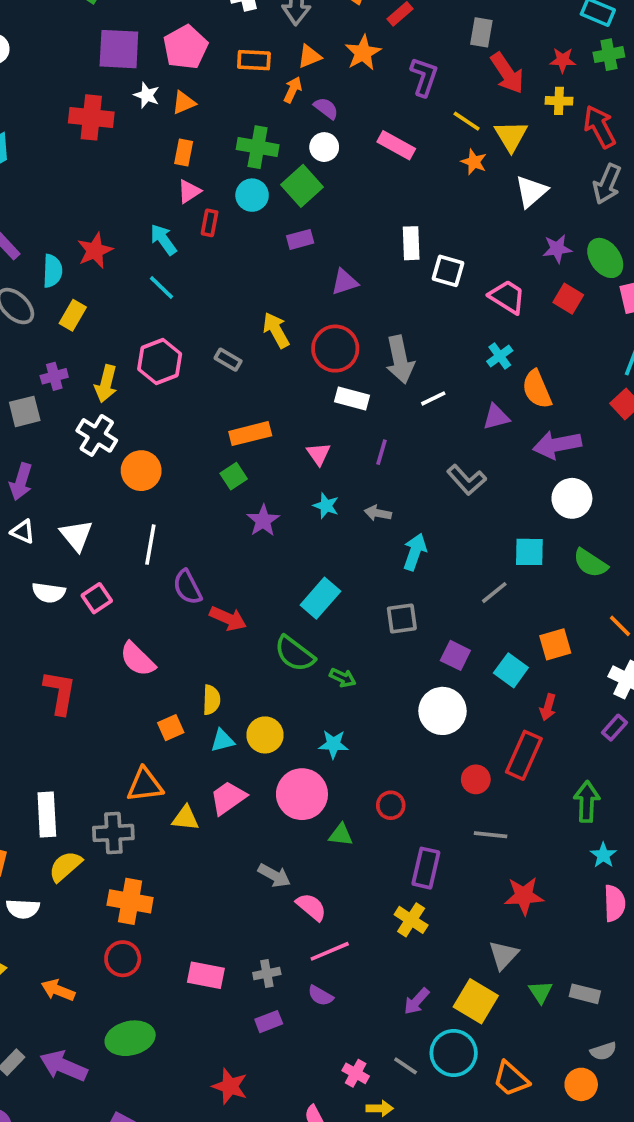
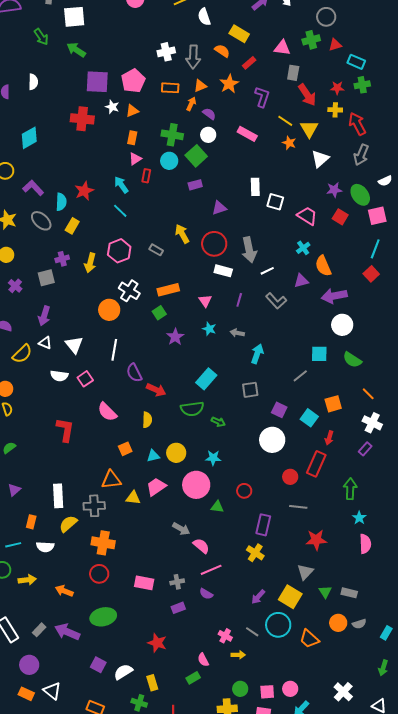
white cross: (97, 435) -> (129, 291), moved
gray L-shape: (467, 480) -> (276, 301), moved
green semicircle: (295, 654) -> (192, 409), turned -45
yellow semicircle: (211, 700) -> (147, 420), moved
orange circle: (581, 1084) -> (338, 623), moved

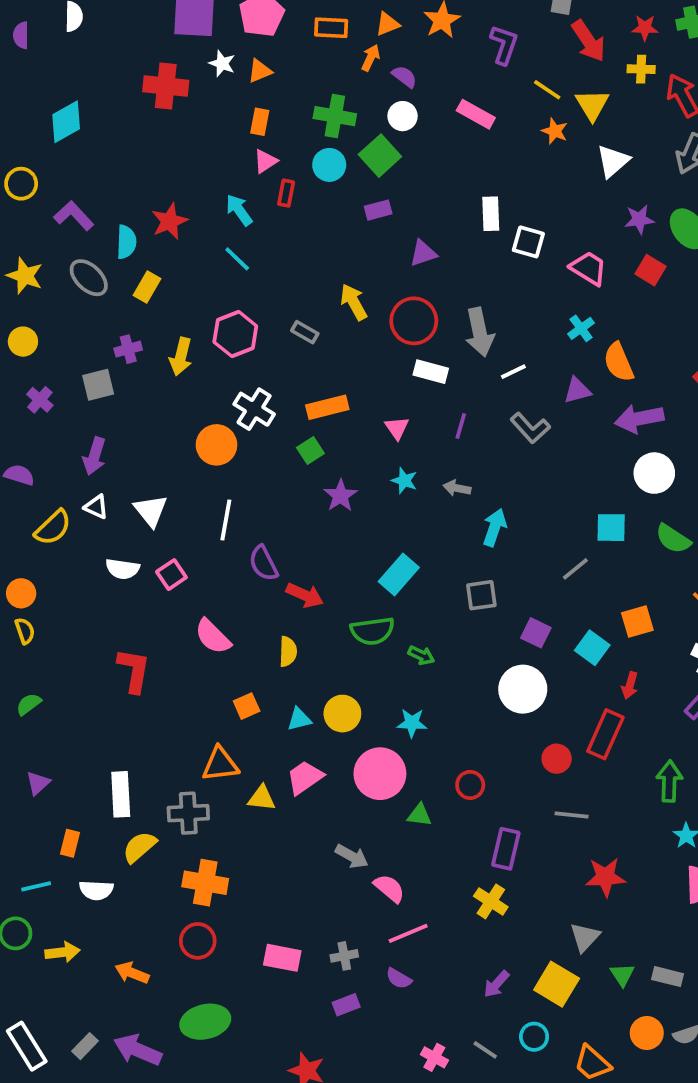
cyan circle: (278, 625) -> (534, 1037), size x0.6

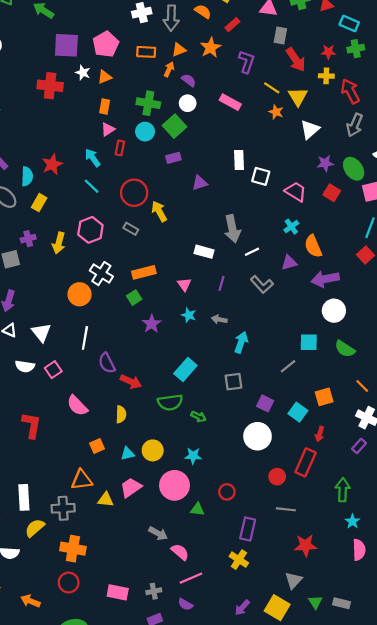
red circle: (414, 321) -> (134, 193), moved

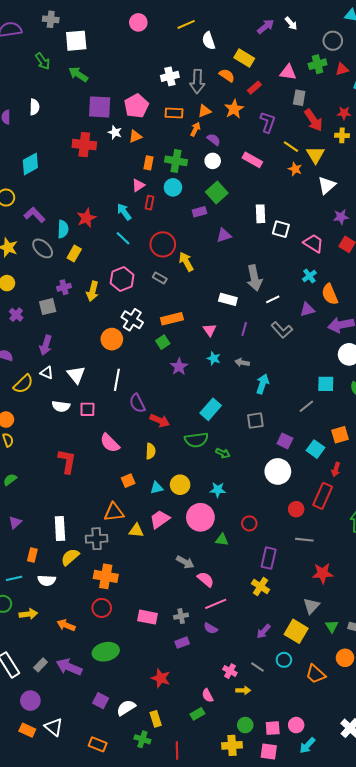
orange rectangle: (105, 106) -> (148, 163), moved
green square: (175, 126) -> (217, 192), moved
pink square: (53, 370) -> (87, 409), turned 35

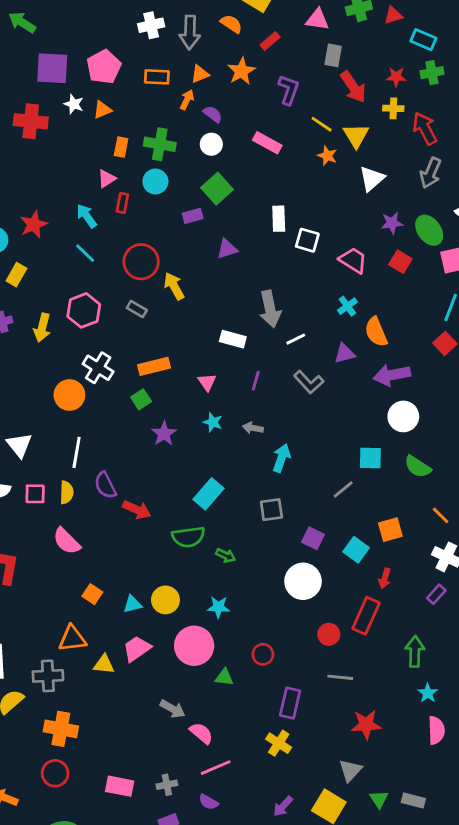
yellow semicircle: (151, 451) -> (67, 492), moved
orange square: (128, 481) -> (92, 594), turned -32

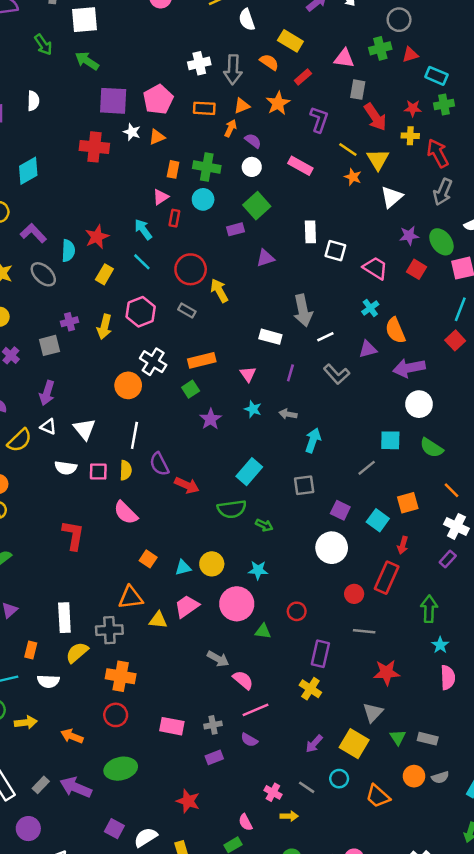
yellow rectangle: (16, 275) -> (104, 274), moved

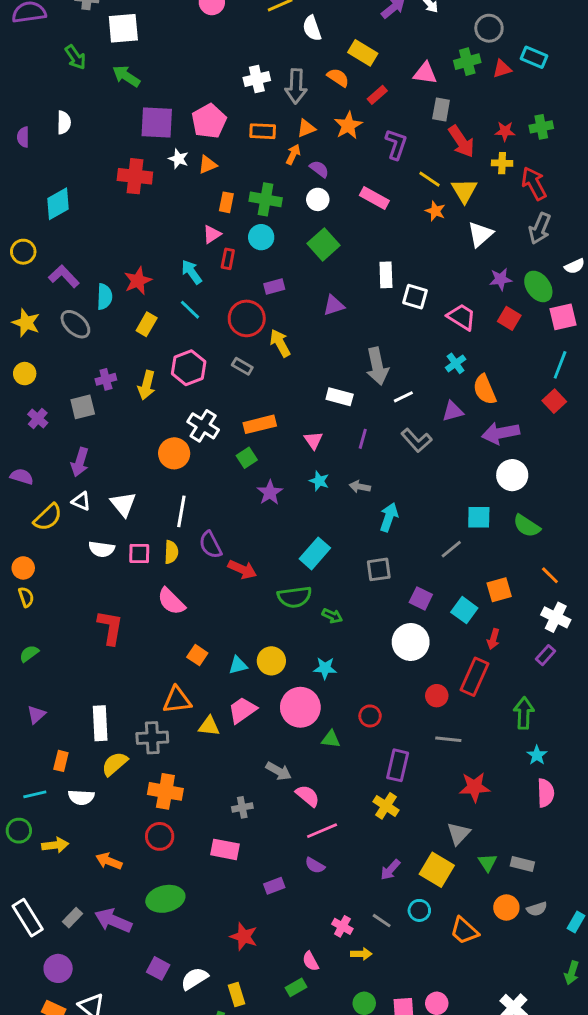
cyan rectangle: (436, 76) -> (534, 57), moved
purple rectangle: (236, 229) -> (274, 286), moved
gray cross: (213, 725) -> (242, 807), moved

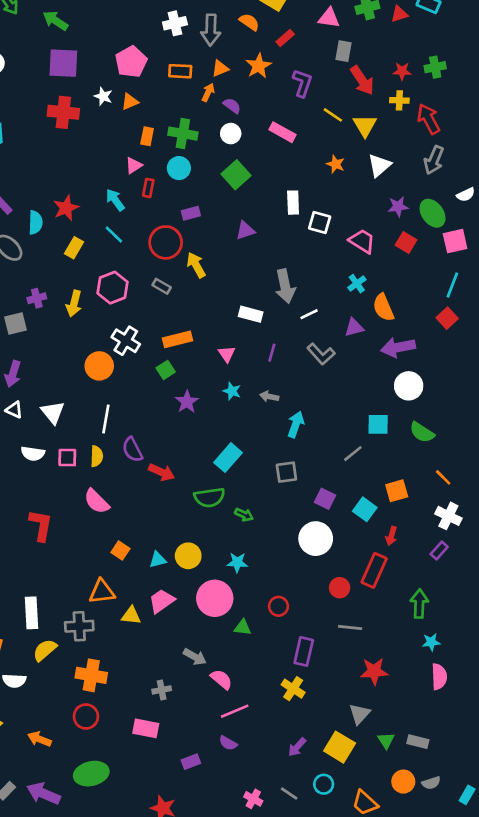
purple square: (157, 123) -> (63, 63), moved
orange star: (435, 211) -> (336, 164), moved
cyan star: (537, 755) -> (431, 642), turned 30

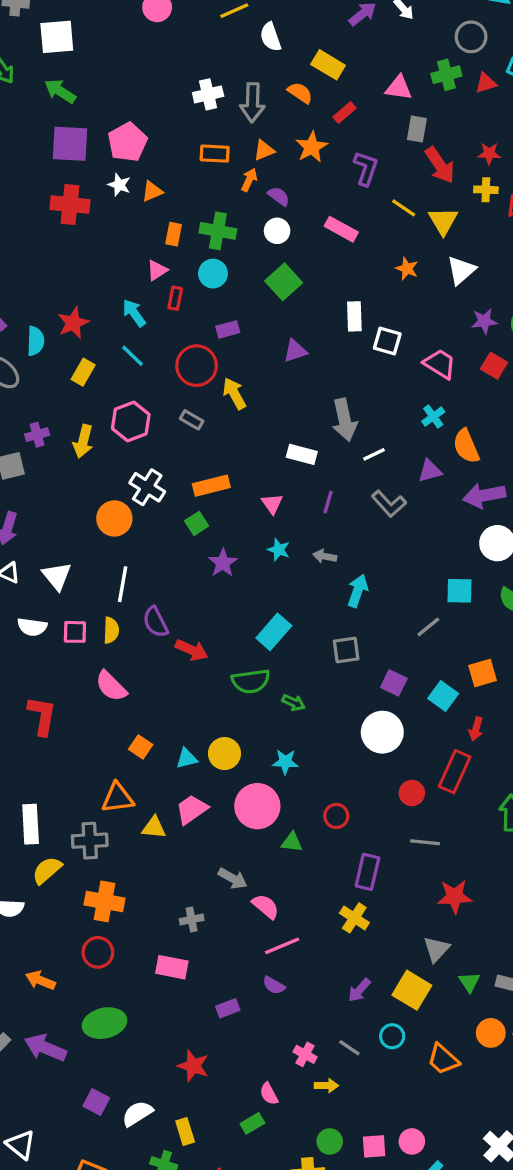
pink pentagon: (131, 62) -> (128, 142), moved

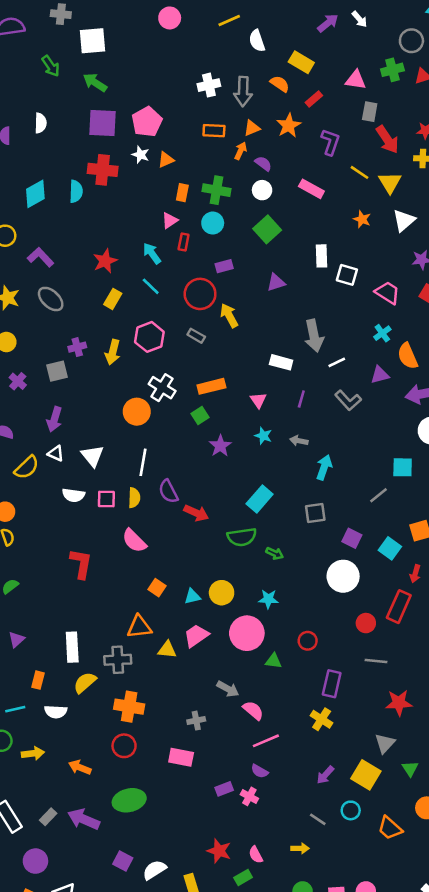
cyan semicircle: (35, 341) -> (76, 191), moved
pink cross: (305, 1054) -> (249, 796), moved
red star: (193, 1066) -> (219, 851), moved

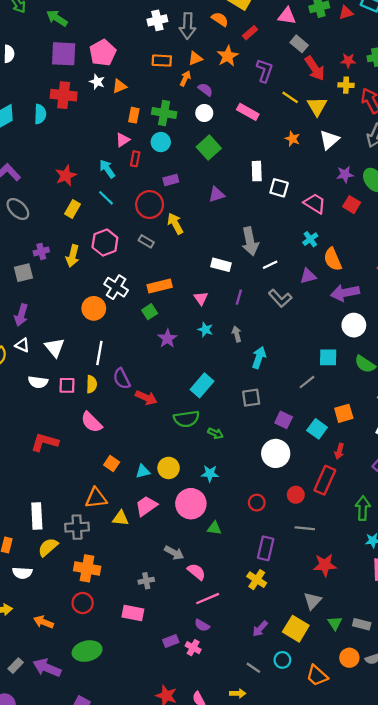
gray rectangle: (370, 112) -> (299, 44), turned -60
gray arrow: (299, 441) -> (237, 334), turned 64
red L-shape: (81, 564) -> (45, 442), turned -84
red circle: (308, 641) -> (257, 503), moved

